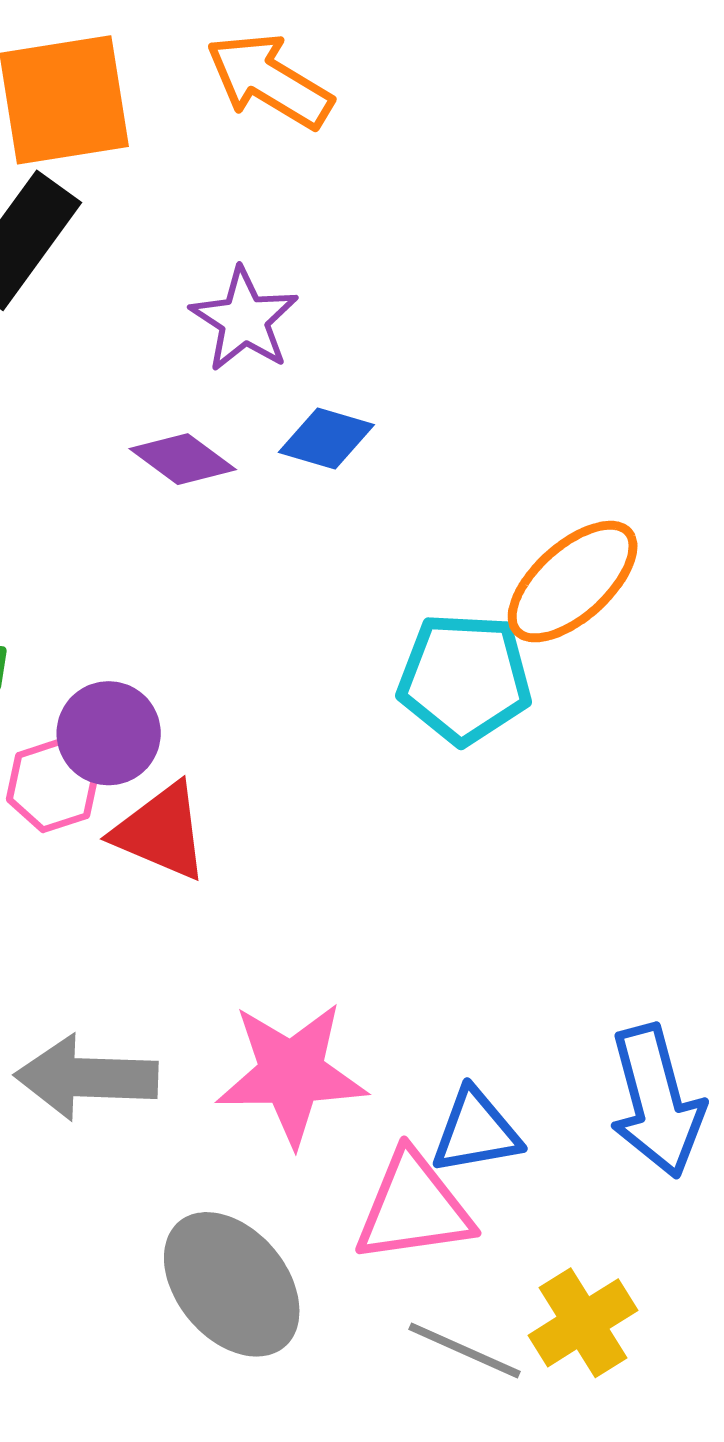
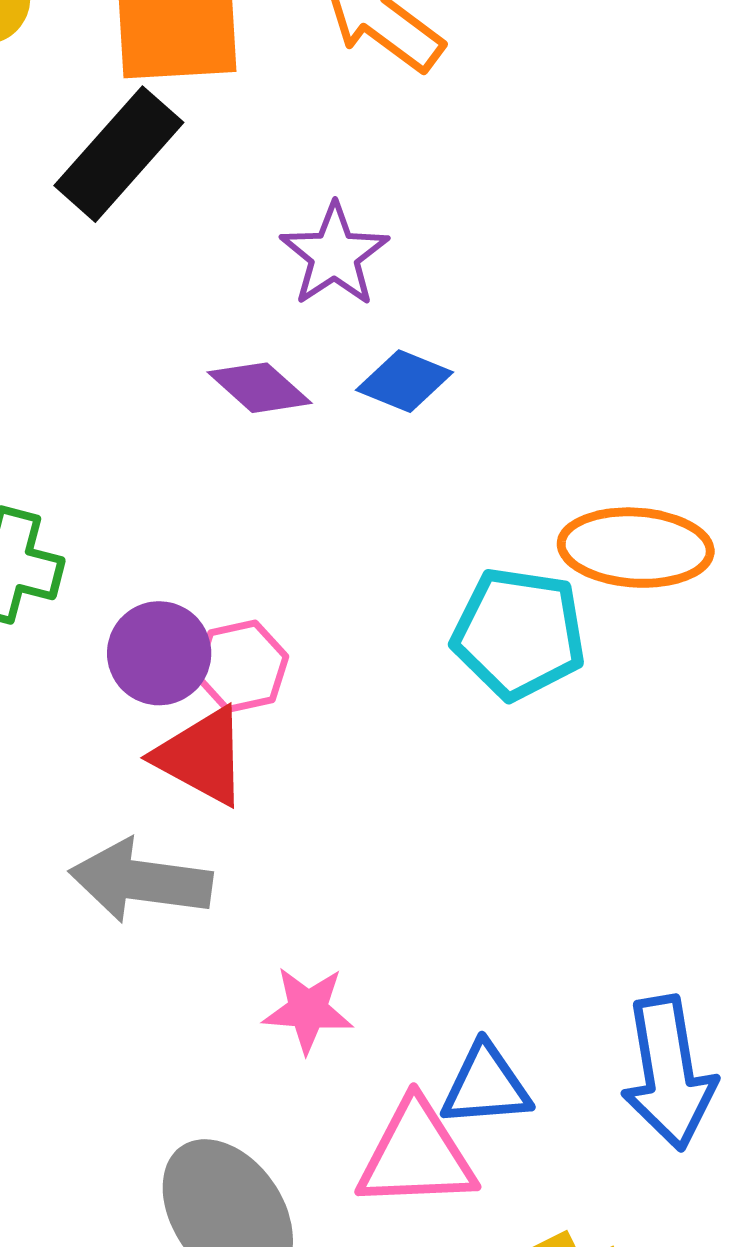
orange ellipse: (573, 582) -> (636, 548), turned 40
pink hexagon: (53, 785) -> (241, 666), moved
pink star: (291, 1073) -> (308, 1010), size x0.6
gray arrow: (86, 1078) -> (141, 881), moved

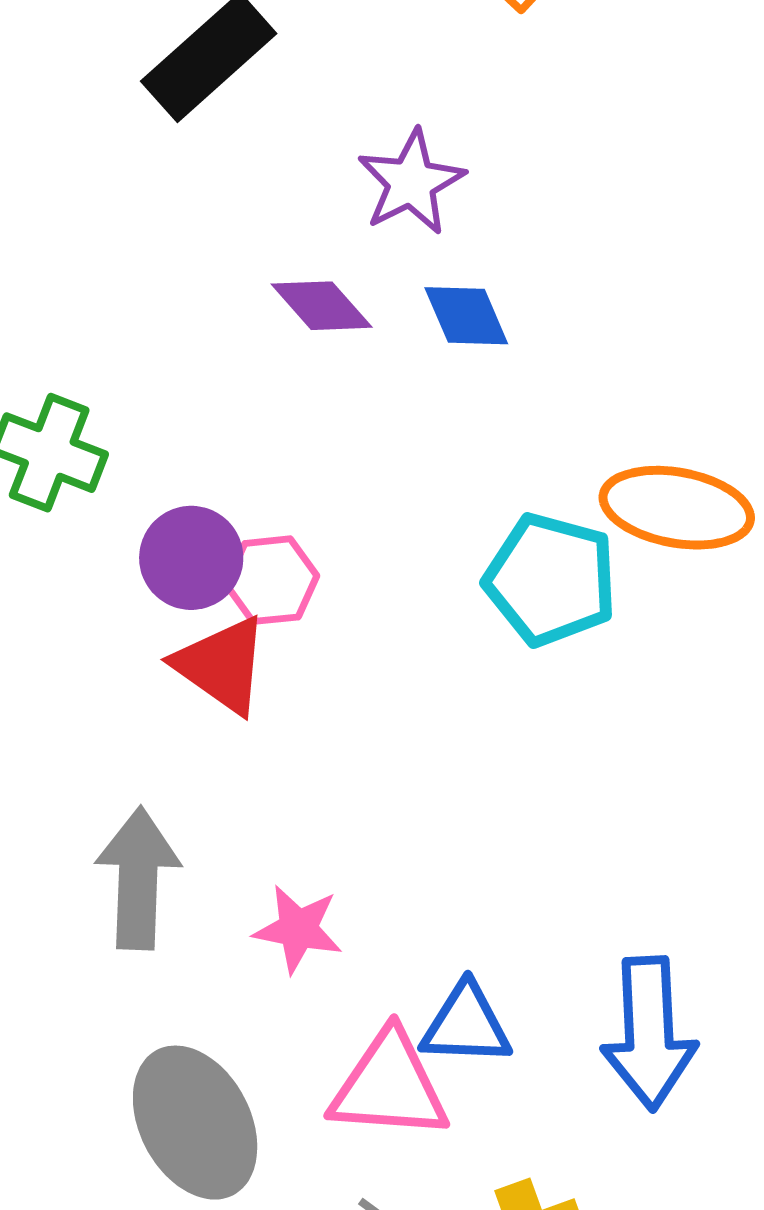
blue diamond: (405, 381) -> (466, 316), turned 38
gray arrow: (141, 881) -> (138, 878), moved, turned 78

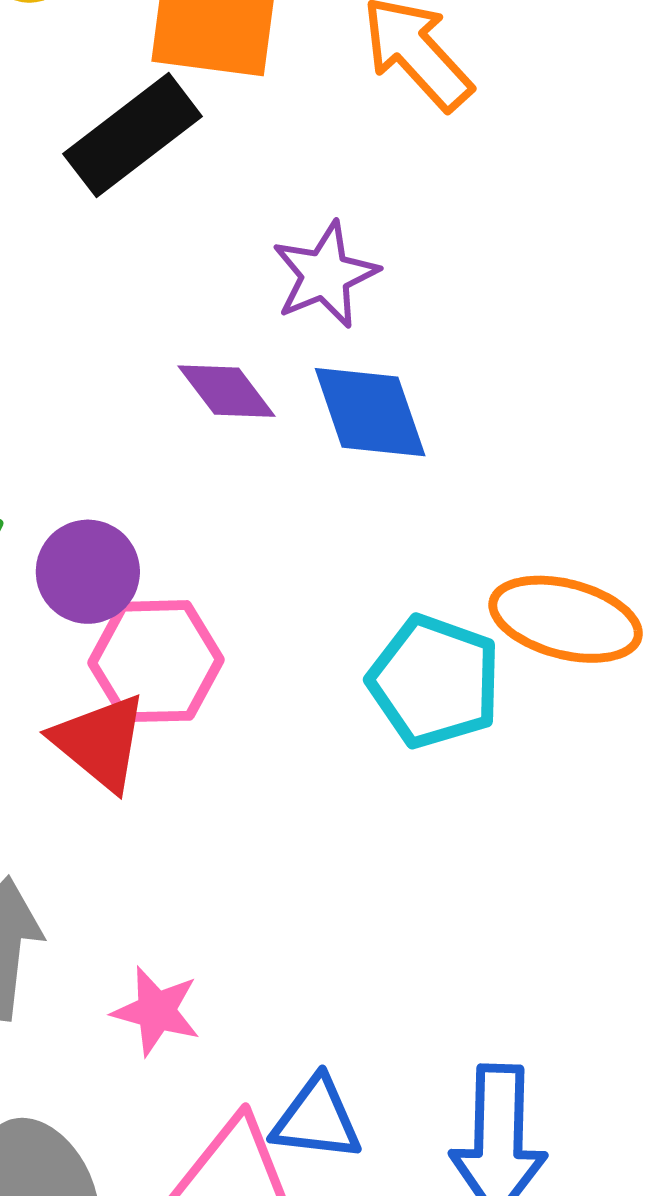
blue diamond: (466, 316) -> (370, 412), size x1.4
purple circle: (191, 558) -> (88, 572), moved
pink hexagon: (272, 580) -> (156, 661), size x1.4

